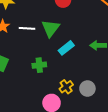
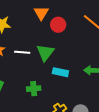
cyan rectangle: (66, 48) -> (60, 72), turned 49

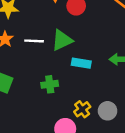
green triangle: (45, 53) -> (62, 40), turned 30

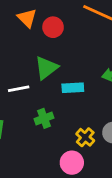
white line: (34, 41) -> (19, 89), moved

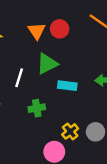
orange triangle: (27, 18) -> (37, 31), moved
white line: (19, 89) -> (19, 78), turned -72

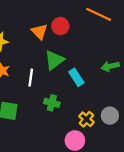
cyan rectangle: (67, 86) -> (76, 77), turned 60
green cross: (37, 108) -> (52, 103), turned 35

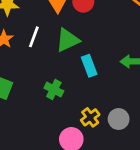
white line: (31, 78) -> (34, 37), moved

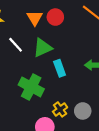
white line: (34, 37) -> (16, 45), turned -63
green cross: (54, 90) -> (31, 87), size x1.6

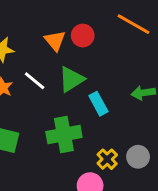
green cross: (31, 87) -> (64, 135), turned -30

